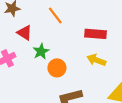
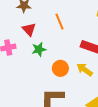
orange circle: (57, 68) -> (60, 68), moved

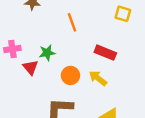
red triangle: (29, 29) -> (30, 67), moved

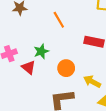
yellow arrow: (98, 78) -> (92, 82), moved

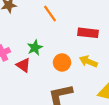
yellow arrow: (92, 82) -> (88, 61), moved

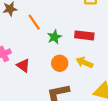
orange line: (50, 14) -> (34, 22), moved
green star: (35, 48) -> (54, 37), moved

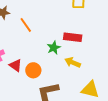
green star: (54, 37) -> (54, 48), moved
orange circle: (60, 63) -> (33, 70), moved

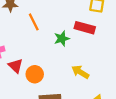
red rectangle: (73, 37) -> (85, 28), moved
green star: (54, 48) -> (62, 38), moved

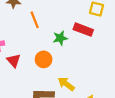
yellow arrow: (80, 72) -> (66, 84), moved
orange circle: (35, 74) -> (44, 59), moved

